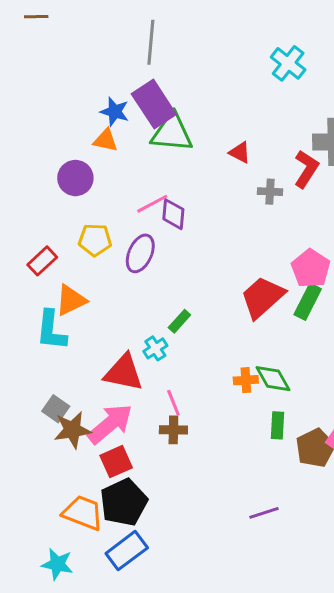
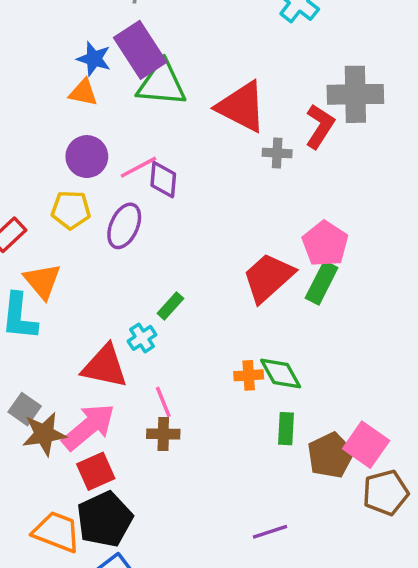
red triangle: (240, 152) -> (242, 107), size x2.0
purple circle: (75, 178) -> (87, 157), moved
orange triangle: (71, 300) -> (42, 281), turned -44

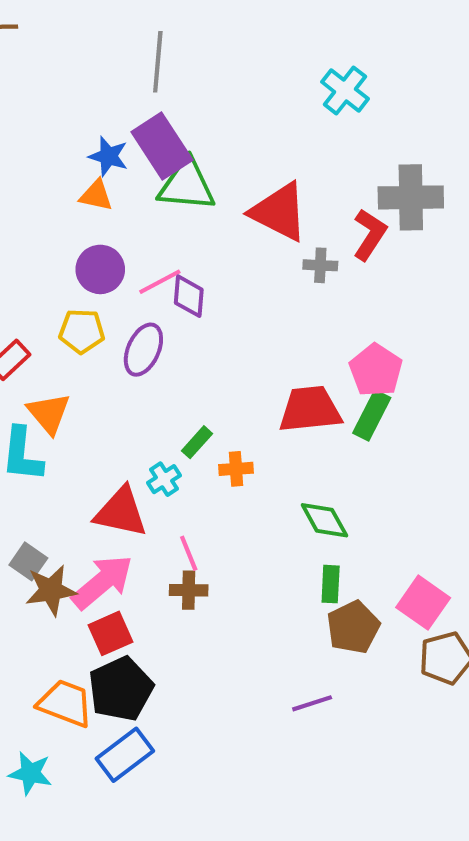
red trapezoid: (268, 277) -> (310, 409), turned 36
orange cross: (249, 375) -> (236, 469), moved
brown pentagon: (330, 455) -> (353, 627), moved

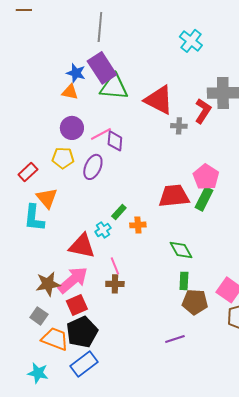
gray square: (28, 561) -> (39, 316), moved
brown pentagon: (353, 627) -> (195, 302), turned 30

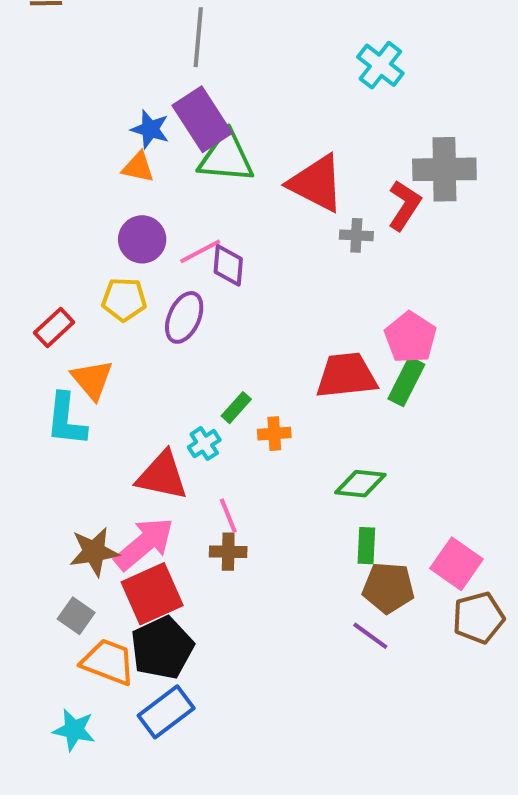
green diamond: (181, 250) -> (360, 484), turned -55
red square: (77, 305) -> (152, 594), size x1.4
purple line: (175, 339) -> (370, 636), moved, turned 54

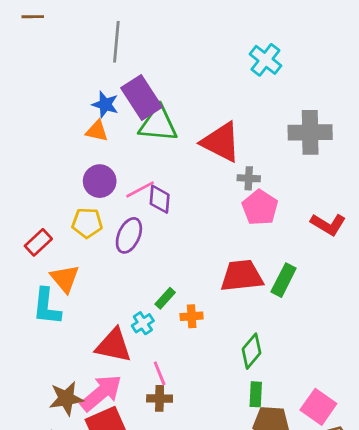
gray line: (198, 37) -> (116, 42), moved
red L-shape: (404, 205) -> (328, 224), moved, turned 88
pink pentagon: (410, 337) -> (260, 208), moved
green diamond: (360, 484) -> (252, 351), turned -56

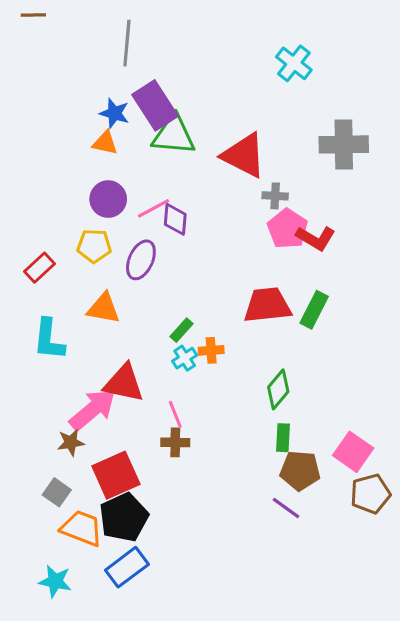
red L-shape: (328, 224) -> (316, 238), moved
orange triangle: (65, 279) -> (104, 308), moved, turned -40
cyan cross: (143, 323) -> (185, 358), moved
pink arrow: (101, 393) -> (93, 410), moved
brown star: (66, 398) -> (71, 442), size x0.7

